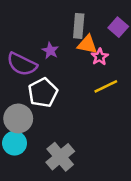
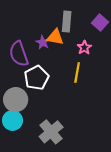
orange triangle: (87, 44) -> (55, 37), moved
purple semicircle: (22, 64) -> (19, 54), turned 45
yellow line: (106, 86) -> (77, 73), moved, turned -54

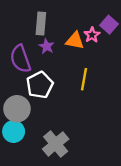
gray rectangle: (67, 22) -> (41, 24), moved
orange triangle: (55, 37) -> (75, 41), moved
pink star: (84, 48) -> (92, 35), moved

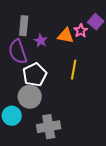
gray rectangle: (41, 24) -> (24, 26), moved
gray circle: (17, 109) -> (30, 97), moved
gray cross: (56, 144) -> (49, 127), turned 30

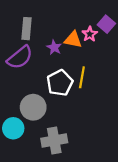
purple star: (41, 41) -> (54, 47), moved
purple semicircle: (18, 52) -> (20, 57), turned -110
white pentagon: (35, 75) -> (60, 83), moved

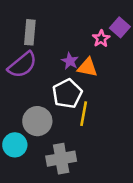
orange triangle: (73, 40) -> (87, 67), moved
purple star: (54, 47) -> (70, 61), moved
yellow line: (82, 77) -> (84, 114), moved

